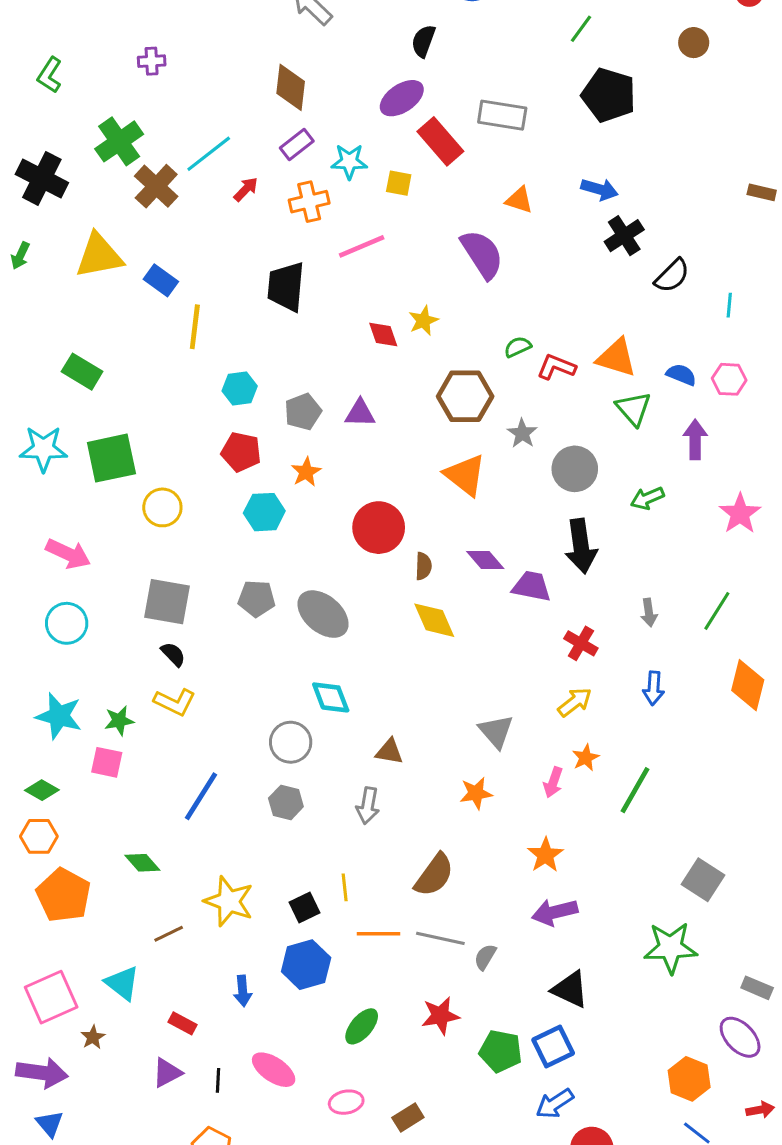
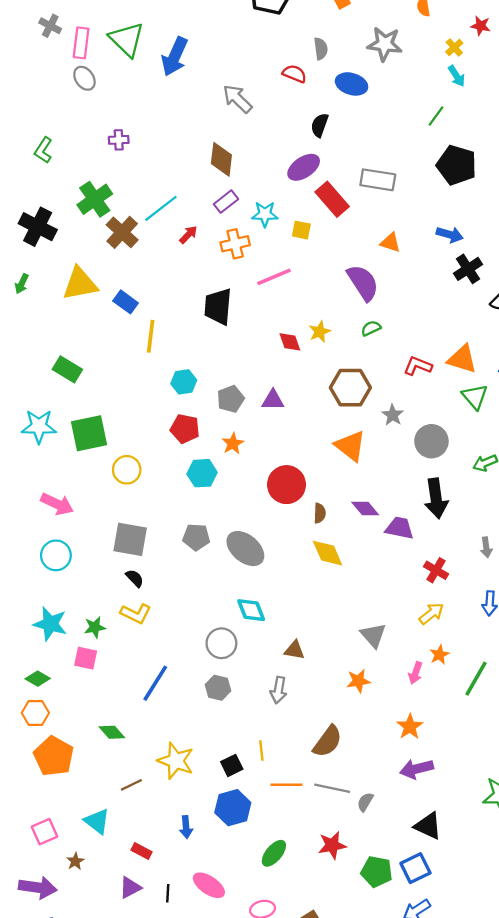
green semicircle: (518, 347) -> (371, 328), moved
pink square: (51, 997) -> (45, 832), size x0.7

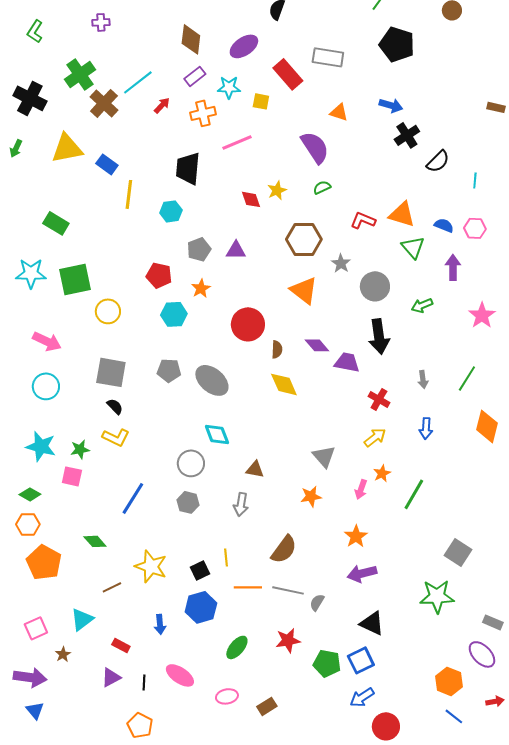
purple ellipse: (304, 167) -> (244, 46), moved
cyan hexagon: (184, 382) -> (171, 211), moved
cyan triangle: (97, 821) -> (82, 619), turned 45

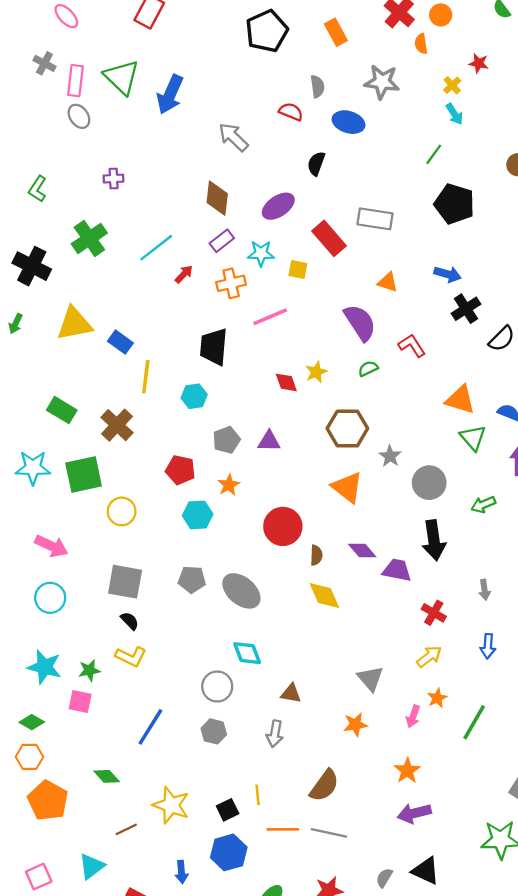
brown cross: (104, 103) -> (117, 425), moved
red L-shape: (363, 220) -> (412, 346), moved, turned 35
gray semicircle: (317, 602) -> (384, 878), moved

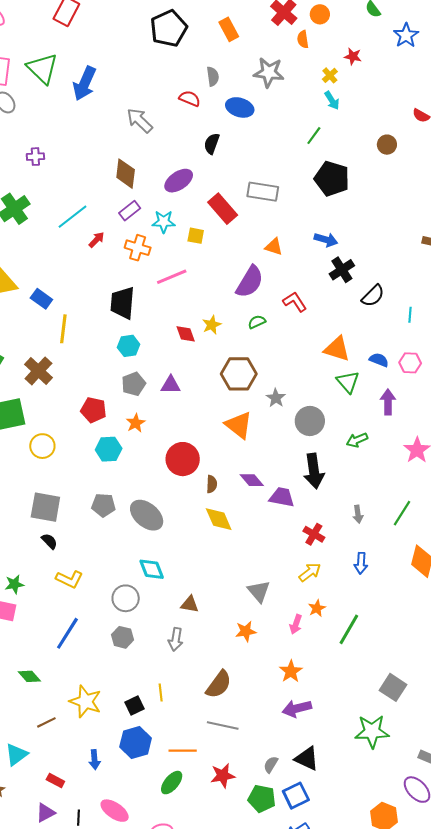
orange cross: (231, 283) -> (138, 248), turned 30
purple semicircle: (360, 323) -> (250, 282), turned 64
cyan hexagon: (194, 396) -> (129, 346), moved
yellow L-shape: (131, 657) -> (69, 579), moved
orange line: (283, 829) -> (183, 751), moved

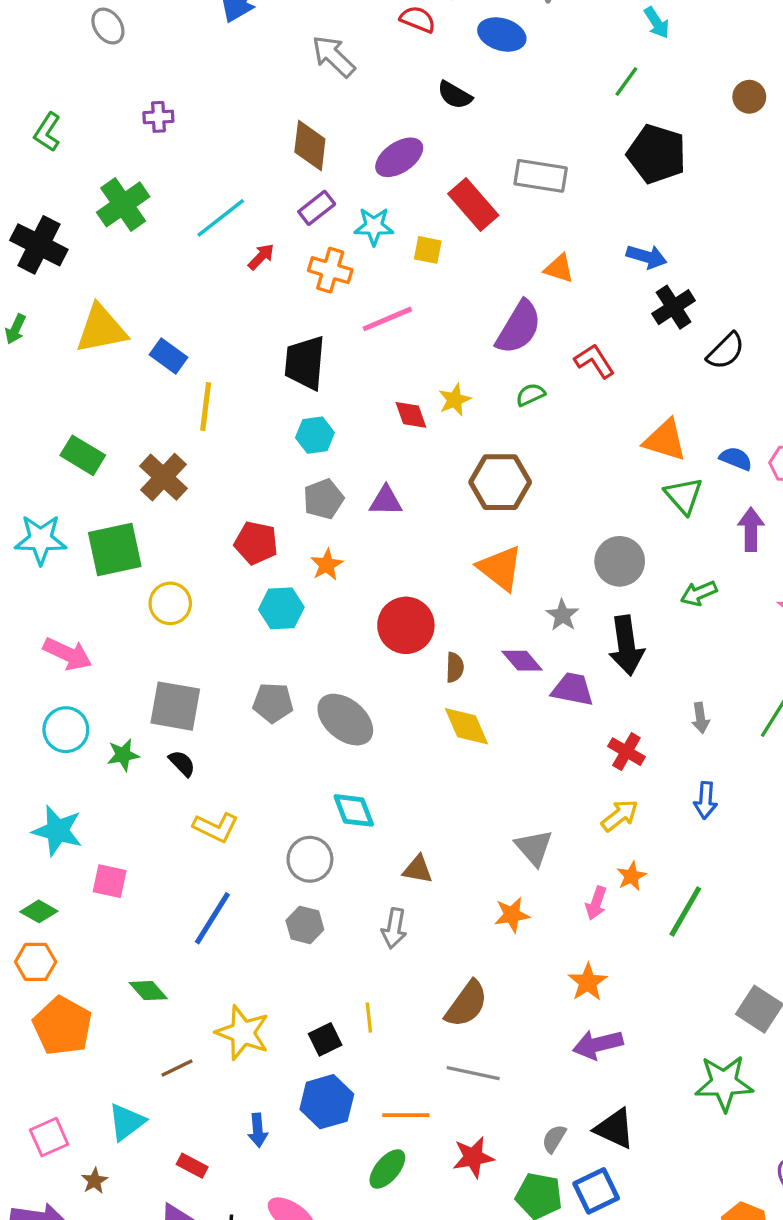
black semicircle: (212, 144) -> (455, 95), turned -80
gray star: (276, 398) -> (562, 615), moved
green star: (14, 584) -> (123, 755), moved

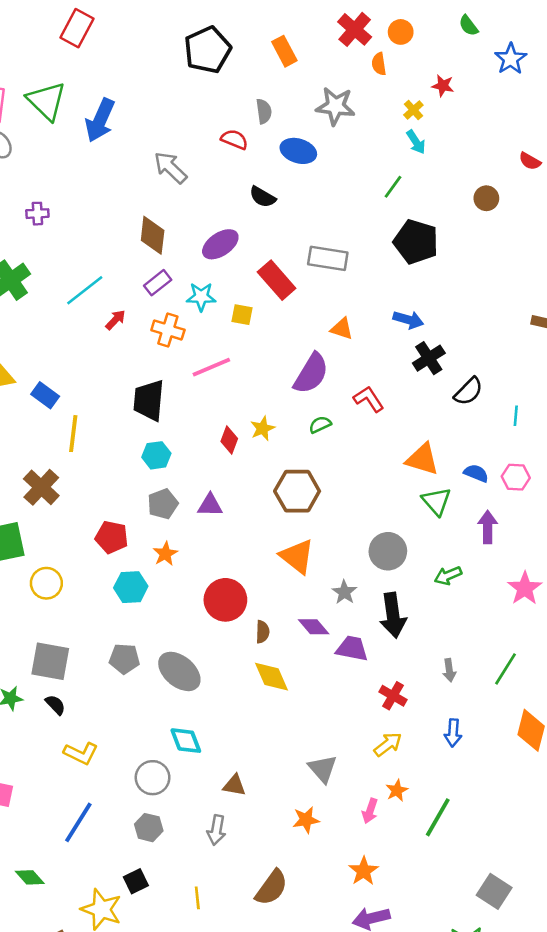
red diamond: (411, 415) -> (229, 440), turned 40
black square: (325, 1039) -> (136, 881), moved

